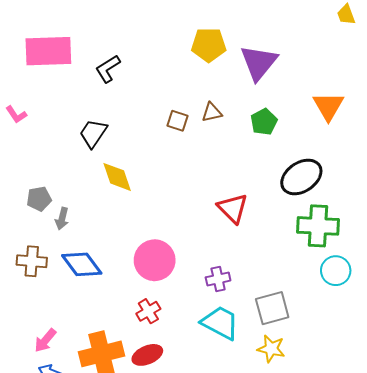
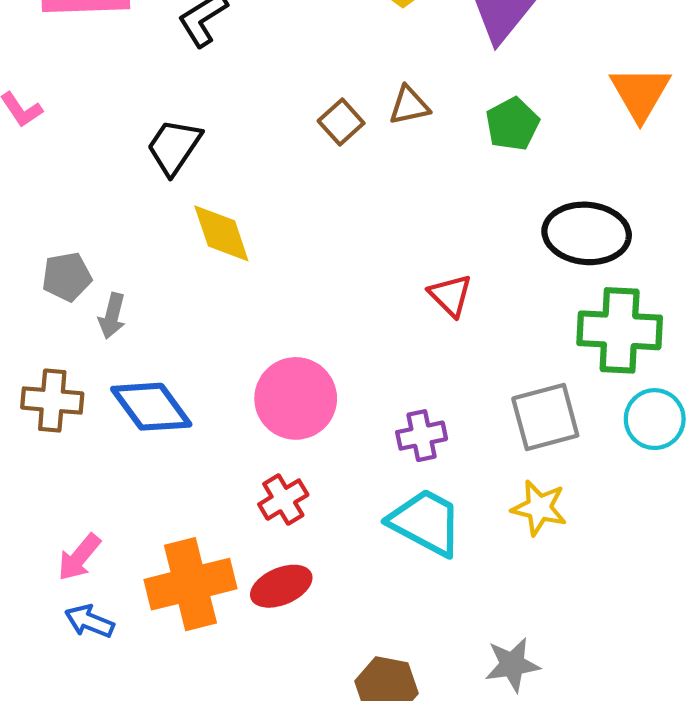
brown square: (177, 121) -> (341, 122), turned 30
black ellipse: (301, 177) -> (587, 233), turned 39
red triangle: (233, 208) -> (450, 295), size x0.7
gray square: (272, 308) -> (545, 417), moved
yellow star: (271, 349) -> (539, 508), moved

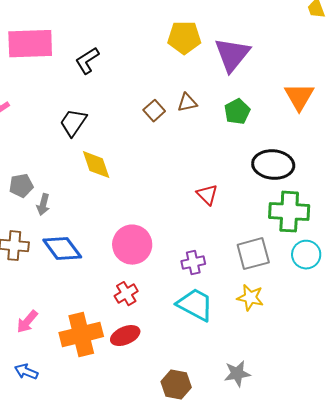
blue arrow: (89, 621) -> (26, 372), moved

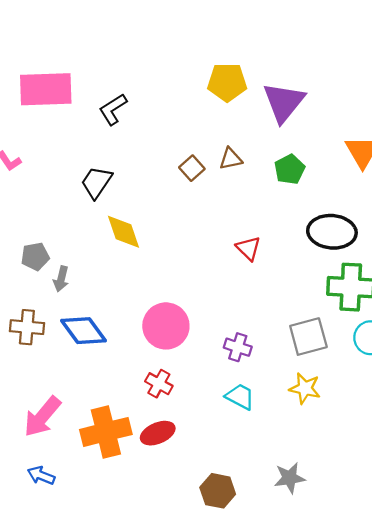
red triangle: (207, 195) -> (248, 248), moved
purple cross: (193, 263) -> (238, 347), turned 30
red cross: (126, 294) -> (159, 384), turned -30
cyan trapezoid: (195, 305) -> (240, 397), size x0.7
pink arrow: (27, 322) -> (42, 417), size x1.5

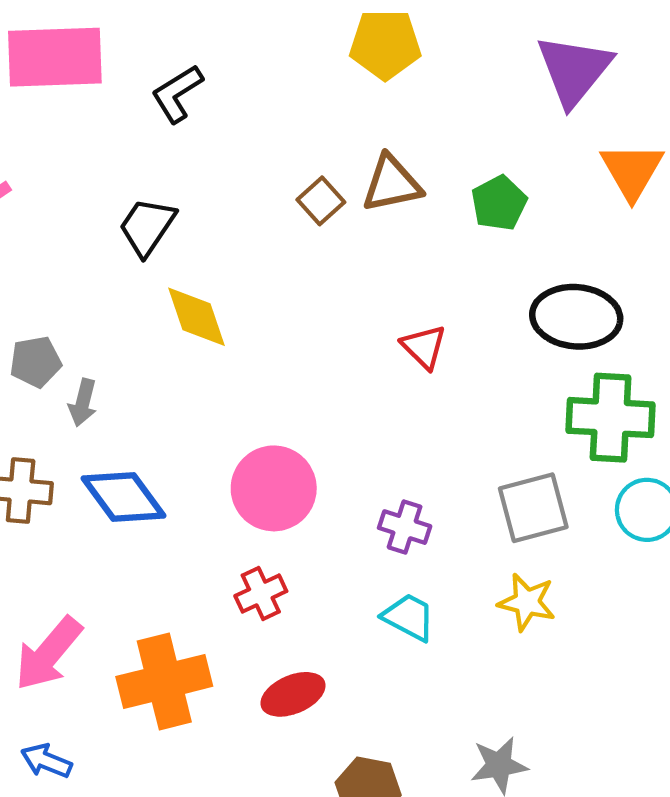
purple triangle: (284, 102) -> (574, 70), moved
brown triangle: (231, 159) -> (392, 184), size x1.4
red cross: (159, 384) -> (261, 594), turned 36
red ellipse: (158, 433) -> (293, 694), moved

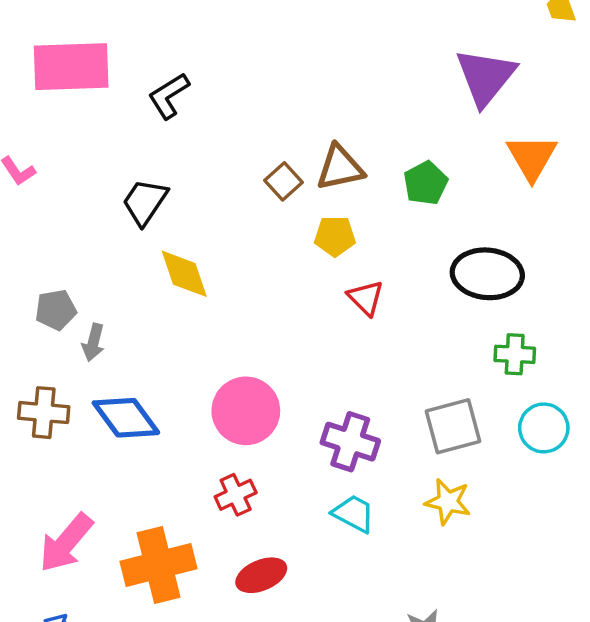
yellow pentagon: (385, 44) -> (335, 236), moved, size x0.7
green cross: (611, 418) -> (515, 354), size x0.6
purple cross: (405, 527) -> (350, 442), size x1.4

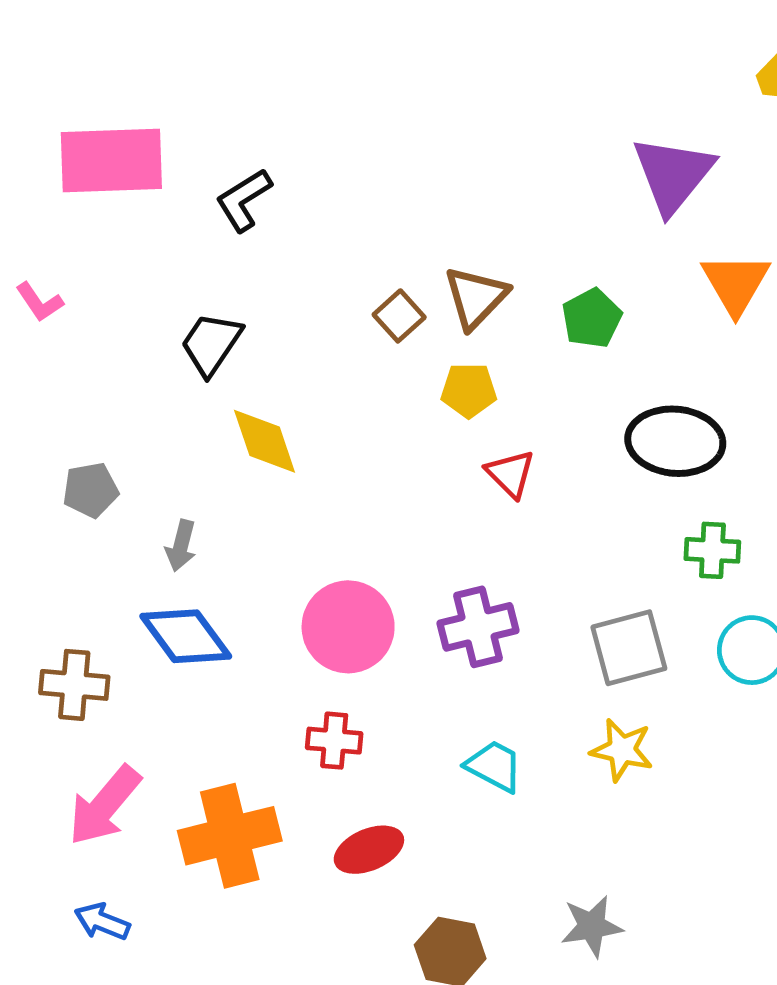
brown triangle: (340, 168) -> (476, 297), turned -34
gray arrow: (93, 342) -> (181, 546), moved
brown cross: (44, 413) -> (74, 685), moved
purple cross: (350, 442) -> (478, 627), moved, turned -32
red cross: (236, 495) -> (334, 741), turned 30

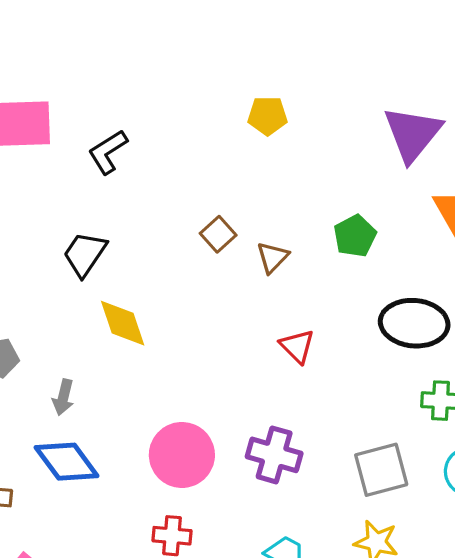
brown triangle: (476, 297) -> (272, 257), moved, size x0.7
yellow pentagon: (469, 390) -> (268, 116), moved
purple cross: (478, 627) -> (274, 455), turned 30

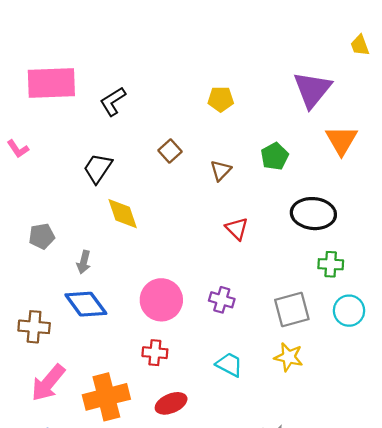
yellow pentagon: (268, 116) -> (221, 99), moved
brown square: (218, 234) -> (170, 151), moved
purple cross: (274, 455) -> (222, 300), size x0.7

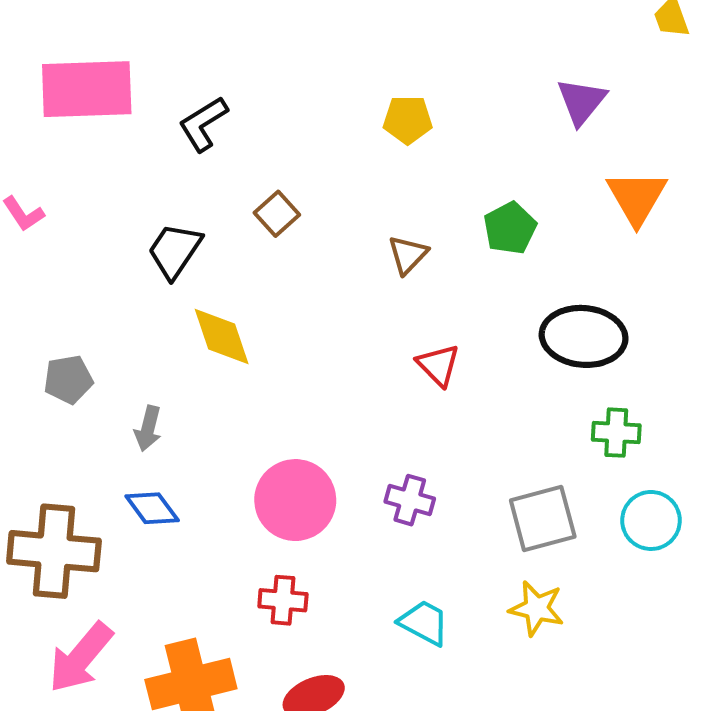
purple triangle: (312, 90) -> (581, 101), size x0.7
brown square: (170, 151) -> (277, 214), moved
blue diamond: (86, 304) -> (152, 508), size x0.7
brown cross: (34, 327) -> (54, 551), size x1.5

